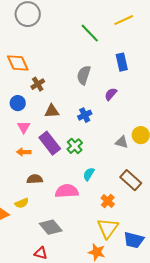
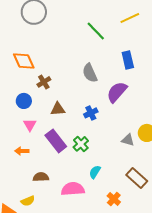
gray semicircle: (84, 75) -> (90, 73), turned -42
purple semicircle: (111, 94) -> (117, 92), size x1.6
orange arrow: (24, 152) -> (22, 151), moved

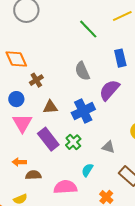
blue cross: (91, 113) -> (83, 111), size x1.6
pink triangle: (30, 125) -> (22, 123), size x1.5
gray triangle: (128, 140) -> (108, 147), moved
orange arrow: (22, 151) -> (19, 162), moved

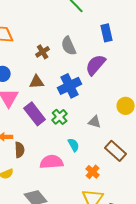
brown cross: (36, 80) -> (43, 52), moved
cyan semicircle: (87, 170) -> (74, 145), turned 120
brown semicircle: (33, 175) -> (20, 150), turned 91

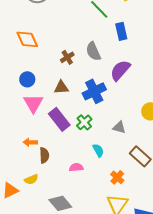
blue rectangle: (107, 33) -> (121, 31), moved
pink semicircle: (52, 162) -> (76, 167), size x0.6

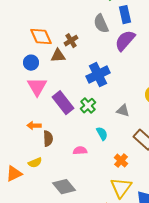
orange diamond: (27, 39) -> (41, 37), moved
gray semicircle: (93, 51) -> (101, 24), moved
purple semicircle: (120, 70) -> (125, 41), moved
brown triangle: (61, 87) -> (58, 56), moved

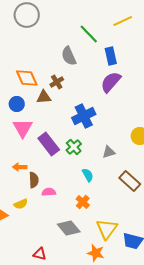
gray semicircle: (101, 24) -> (69, 56), moved
gray triangle: (123, 111) -> (109, 152), turned -32
pink semicircle: (80, 151) -> (49, 192), moved
orange cross: (121, 161) -> (83, 202), moved
gray diamond: (64, 187) -> (69, 228), moved

